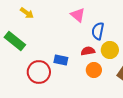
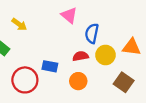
yellow arrow: (27, 13) -> (19, 24), moved
orange circle: (94, 70) -> (78, 81), moved

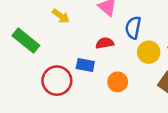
yellow arrow: (19, 24) -> (61, 16), moved
red semicircle: (81, 56) -> (105, 43), moved

